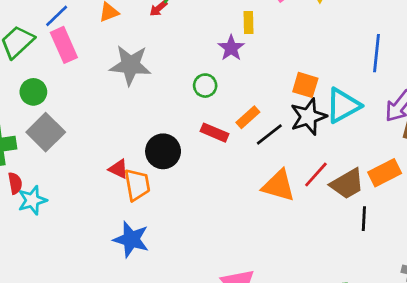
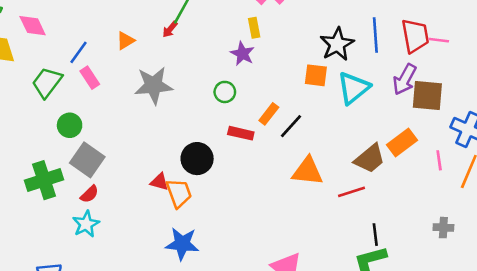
pink rectangle: (64, 45) -> (90, 78), size x0.7
black star: (308, 117) -> (337, 44), moved
red line: (316, 174) -> (351, 192), moved, turned 40
red semicircle: (15, 183) -> (89, 194), moved, turned 66
black line: (364, 219) -> (375, 235), moved

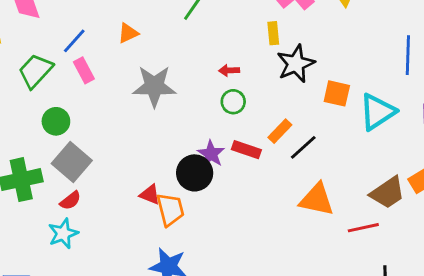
red arrow: (170, 29) -> (229, 71), moved, turned 42
black star: (337, 44) -> (296, 64), moved
purple star: (242, 54) -> (211, 154), moved

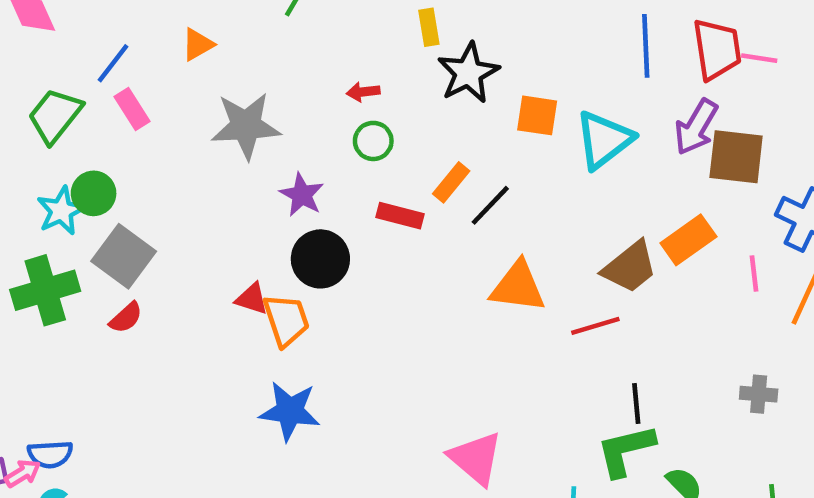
purple star: (211, 154) -> (302, 195), moved
cyan star: (63, 234) -> (61, 211), moved

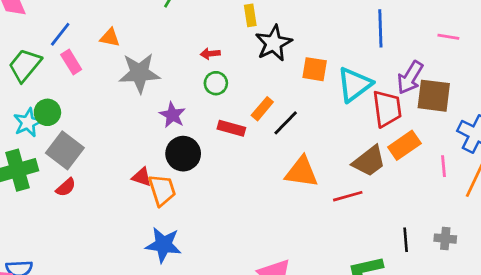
orange triangle: (198, 44) -> (110, 38), moved, turned 40
red trapezoid: (717, 49) -> (387, 109), moved
black line: (636, 403) -> (406, 240), moved

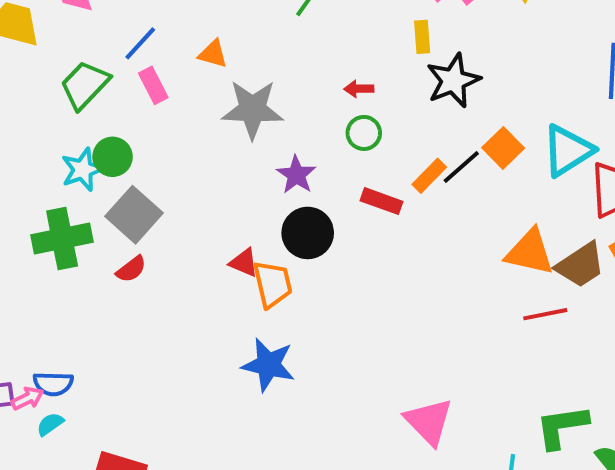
orange square: (315, 69) -> (503, 148), moved, turned 32
black line: (286, 123) -> (461, 167), moved
orange triangle: (302, 172) -> (530, 252), moved

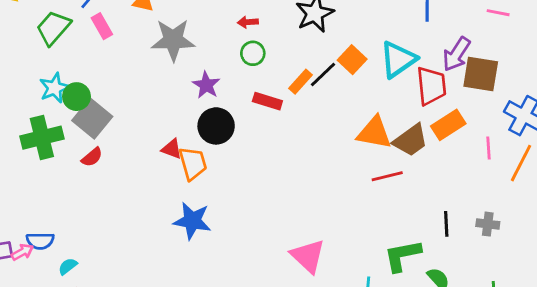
green circle: (113, 157) -> (76, 97), moved
cyan semicircle: (50, 424) -> (68, 266), moved

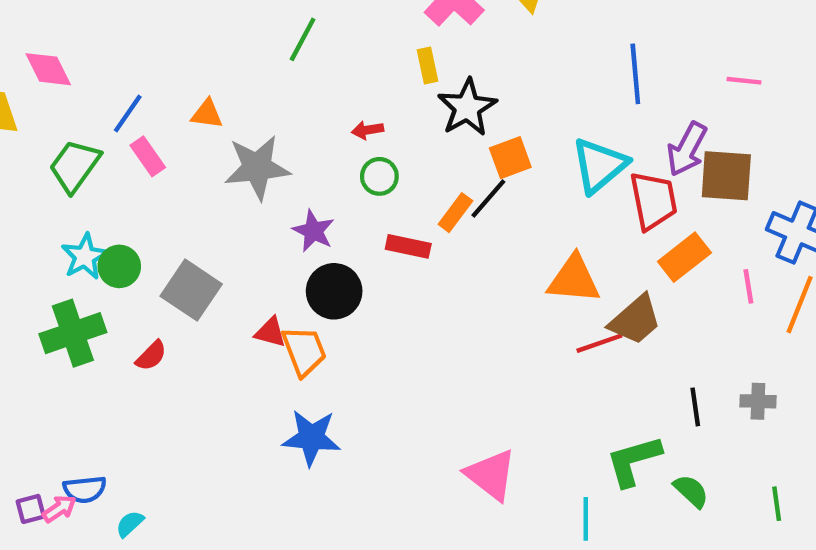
orange square: (352, 60) -> (510, 158), moved, turned 32
gray square: (92, 118) -> (191, 290), moved
brown trapezoid: (411, 140) -> (635, 320), moved

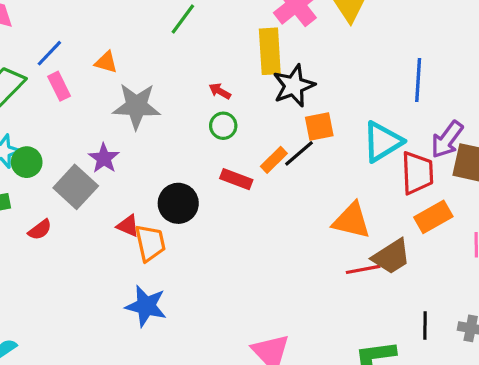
yellow rectangle: (427, 65) -> (270, 51), size x1.8
red arrow: (368, 130) -> (220, 91), turned 30
purple star: (313, 231) -> (104, 158), moved

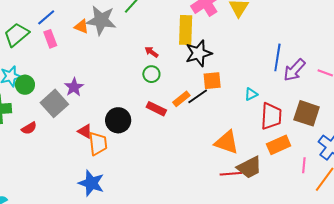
gray star: (136, 106) -> (101, 20), moved
purple arrow: (447, 140) -> (294, 70), moved
cyan triangle: (382, 142) -> (251, 94), size x0.5

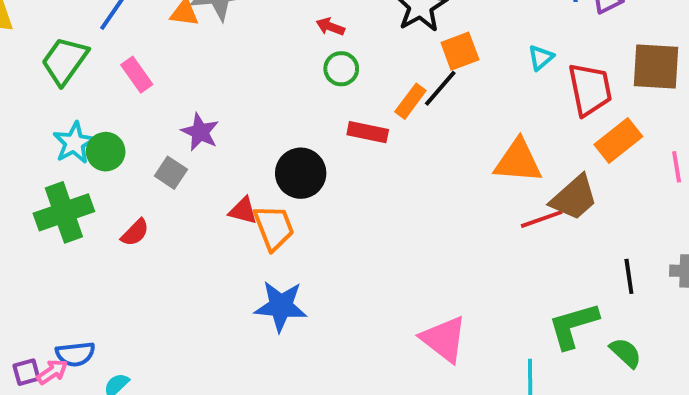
pink rectangle: (50, 39) -> (137, 75), moved
gray square: (54, 103) -> (171, 173), size x0.6

